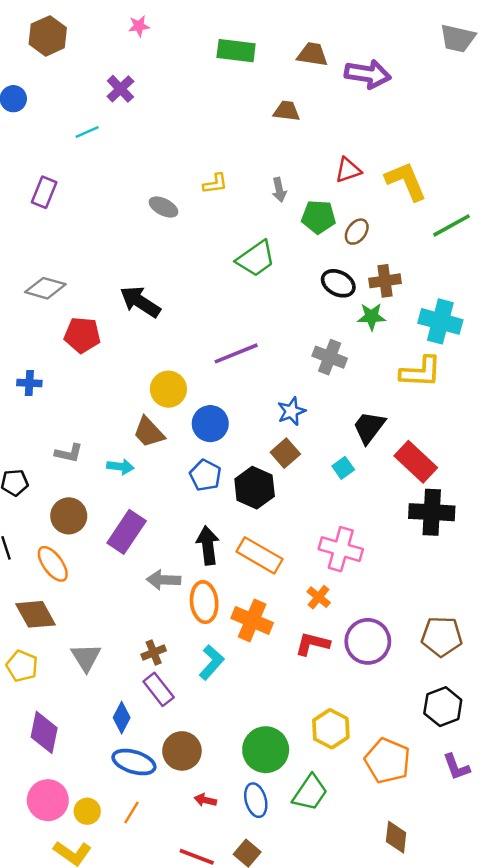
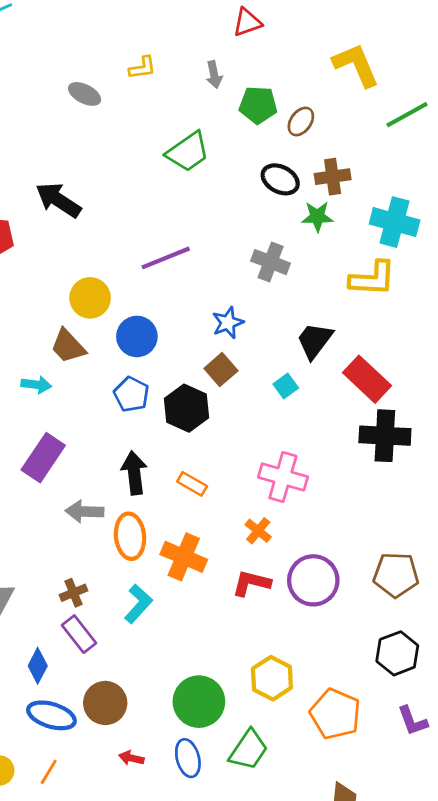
red triangle: (348, 170) -> (247, 22), moved
orange rectangle: (259, 555) -> (192, 484), size x0.6

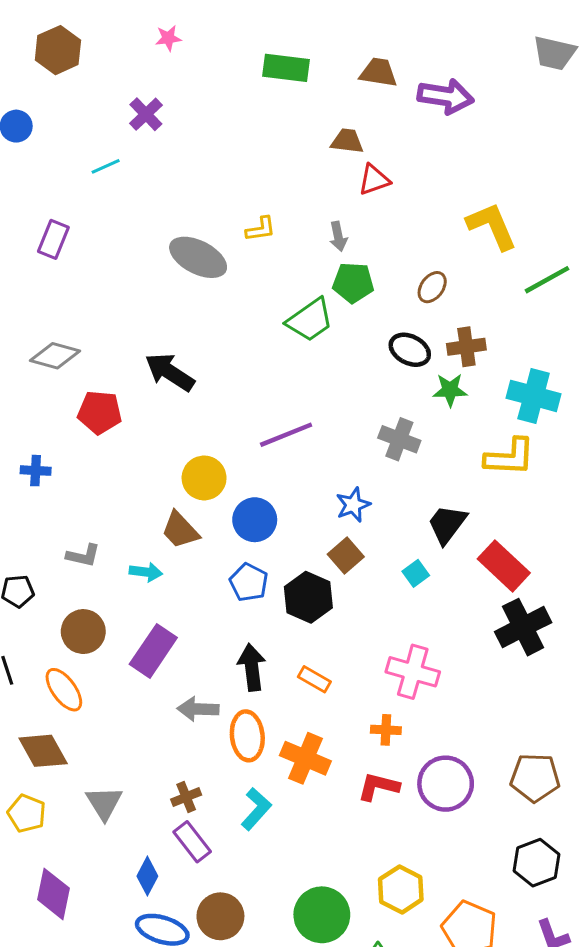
gray ellipse: (85, 94) -> (198, 257), size x1.6
green pentagon: (258, 105) -> (353, 283), moved
black cross: (385, 436) -> (523, 627), turned -30
orange cross: (258, 531) -> (386, 730), turned -36

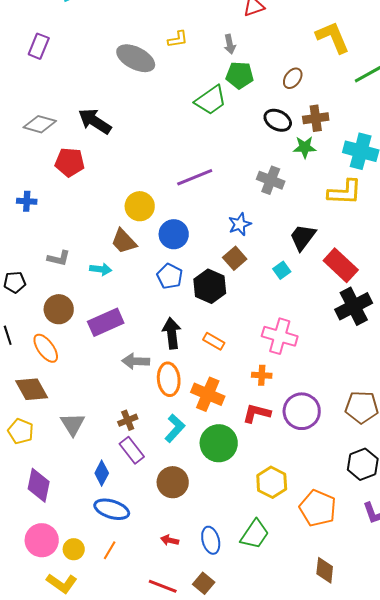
black arrow: (170, 372) -> (95, 121), moved
purple rectangle: (153, 651) -> (106, 322), turned 32
green circle: (322, 915) -> (219, 443), moved
brown circle: (220, 916) -> (173, 482), moved

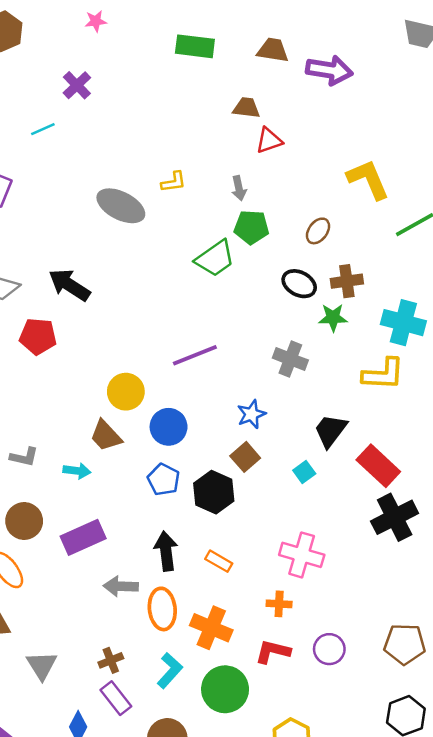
purple circle: (302, 411) -> (329, 649), size x0.7

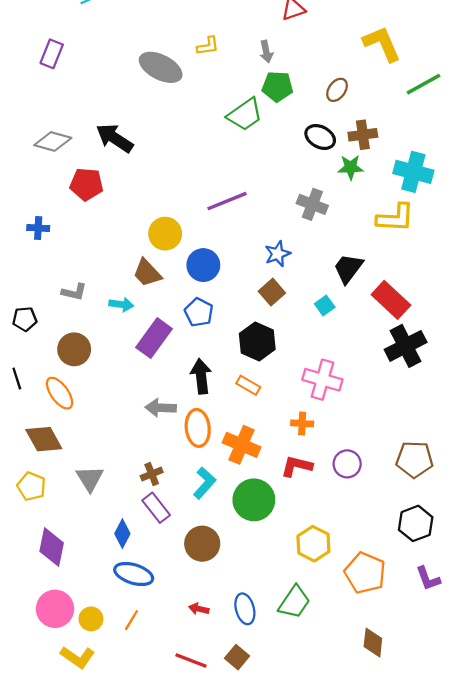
black hexagon: (214, 492) -> (257, 341), moved
purple rectangle: (83, 537) -> (154, 338), moved, turned -30

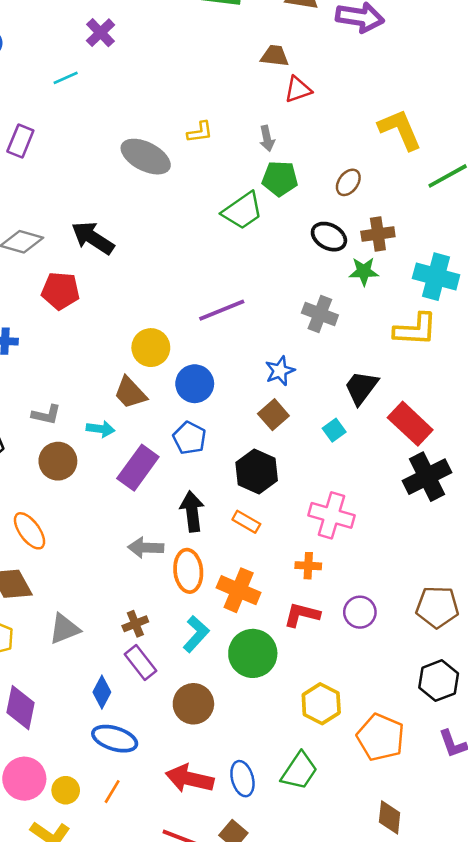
brown circle: (74, 349) -> (58, 461), moved
gray triangle: (90, 479) -> (64, 629), turned 40
red arrow: (199, 609) -> (190, 779), size x2.0

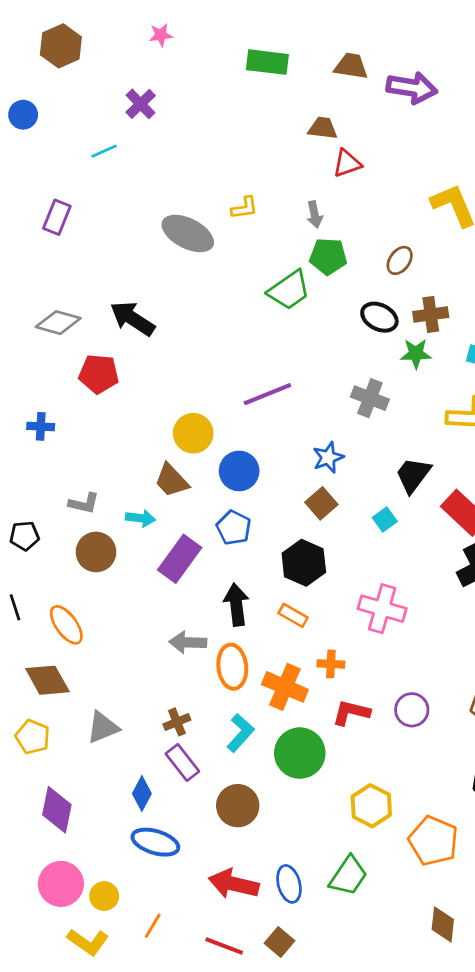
orange cross: (308, 566) -> (331, 664), moved
orange line: (112, 792) -> (153, 926), moved

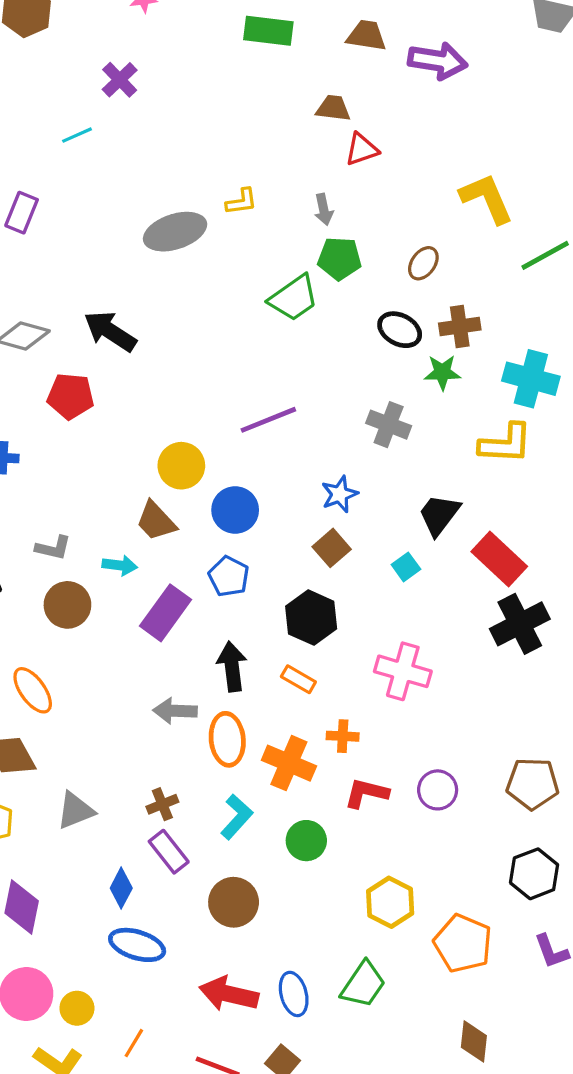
gray ellipse: (188, 233) -> (175, 232), turned -45
green circle: (300, 753) -> (306, 841), size x0.7

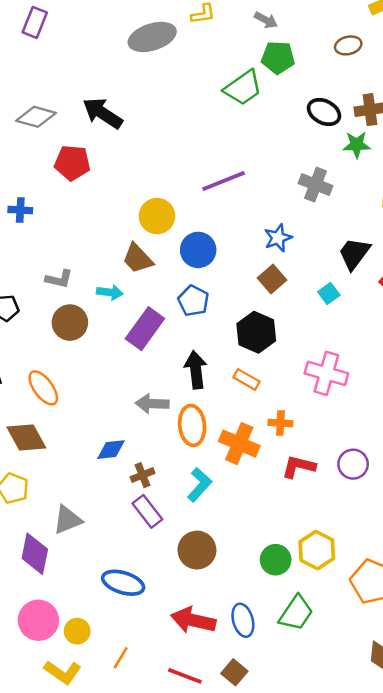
gray arrow: (324, 209) -> (266, 20), turned -50
brown ellipse: (423, 263) -> (348, 45), moved, turned 40
gray triangle: (75, 811) -> (67, 520), moved
green circle: (306, 841) -> (276, 560), moved
blue diamond: (121, 888) -> (111, 450), moved, turned 56

